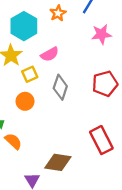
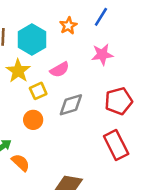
pink star: (101, 34) -> (102, 55), moved
gray diamond: (60, 87) -> (71, 105), turned 55
red rectangle: (101, 140) -> (116, 145), moved

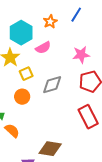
pink star: (102, 55) -> (81, 55), moved
pink semicircle: (60, 70) -> (43, 48), moved

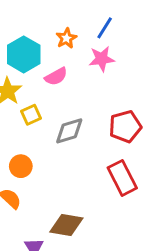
pink star: (81, 55) -> (102, 59), moved
orange circle: (22, 97) -> (21, 166), moved

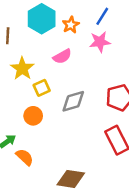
cyan hexagon: (24, 54) -> (42, 19), moved
orange circle: (21, 166) -> (33, 116), moved

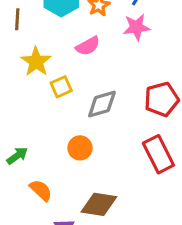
orange circle: (33, 116) -> (80, 148), moved
orange semicircle: (25, 157) -> (41, 190), moved

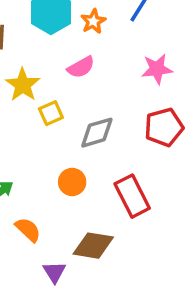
pink star: (136, 27) -> (157, 69), moved
red rectangle: (158, 154) -> (132, 196), moved

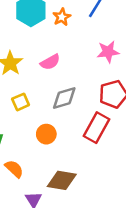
pink semicircle: (81, 67) -> (50, 62), moved
yellow square: (51, 113) -> (21, 102), moved
red rectangle: (132, 196) -> (96, 128), moved, turned 56

